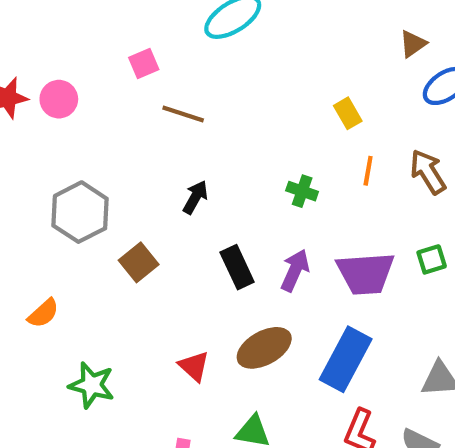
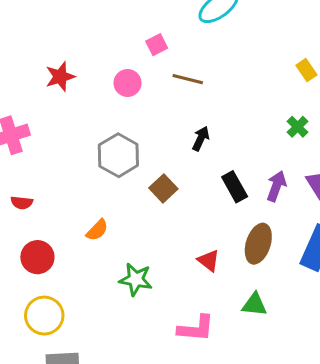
pink circle: (59, 99) -> (128, 83), moved
green cross: (302, 191) -> (298, 127), moved, turned 30
brown ellipse: (264, 348) -> (258, 244), turned -39

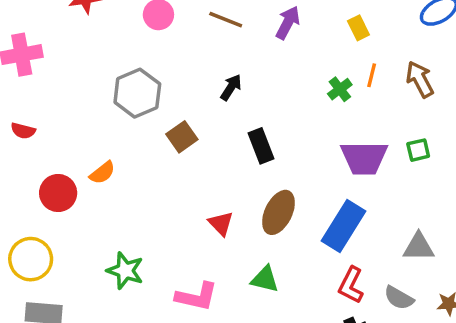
purple arrow: (276, 186) -> (288, 23), moved
red circle: (37, 257) -> (58, 193), moved
green star: (136, 279) -> (125, 271), moved

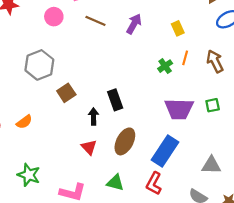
black arrow: (231, 87) -> (93, 116), moved, turned -35
orange semicircle: (102, 173) -> (24, 122), moved
red L-shape: (351, 285) -> (154, 183), moved

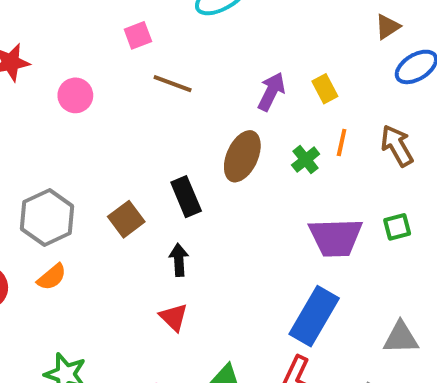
pink circle: (54, 17) -> (75, 95), moved
purple arrow: (134, 24) -> (271, 92), moved
gray hexagon: (39, 65) -> (47, 218), moved
black rectangle: (115, 100) -> (186, 197), moved
brown ellipse: (125, 141) -> (242, 156), moved

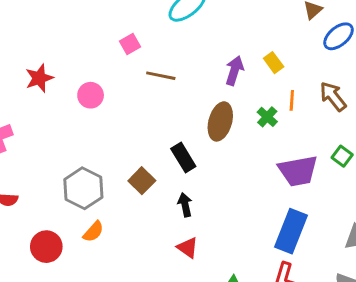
green square: (397, 227) -> (342, 156), turned -30

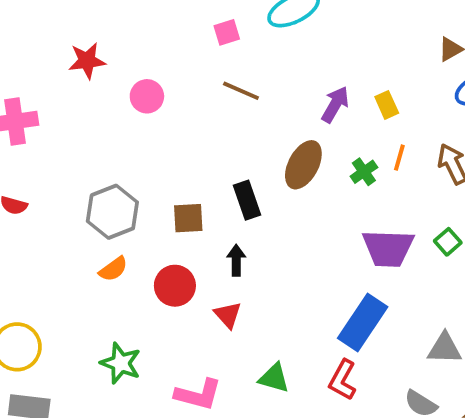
pink square: (130, 44) -> (227, 32), moved
brown square: (142, 181) -> (188, 218), turned 30
red circle: (46, 247) -> (175, 286), moved

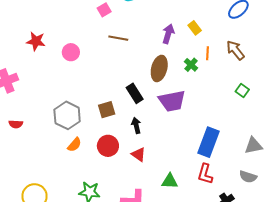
red star: (87, 61) -> (36, 41), turned 30
purple trapezoid: (388, 248) -> (172, 101), moved

